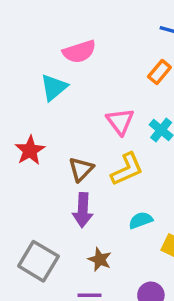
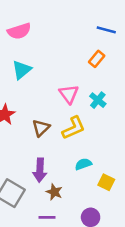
pink semicircle: (79, 52) -> (19, 31), moved
purple arrow: (83, 210) -> (40, 170), moved

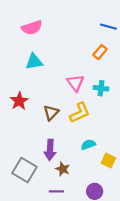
cyan triangle: (22, 70) -> (34, 62), turned 30
cyan cross: (98, 100) -> (101, 88), turned -32

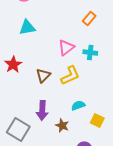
pink triangle: (75, 83) -> (66, 48), turned 30
brown star: (63, 169) -> (62, 126), moved

